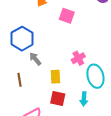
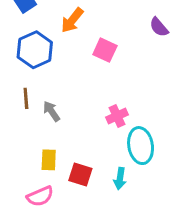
blue hexagon: (22, 39) -> (35, 50), moved
yellow rectangle: (55, 77) -> (49, 160), moved
brown line: (20, 80) -> (26, 98), moved

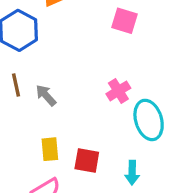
pink square: (105, 50) -> (124, 21), moved
cyan arrow: (120, 179) -> (132, 173), moved

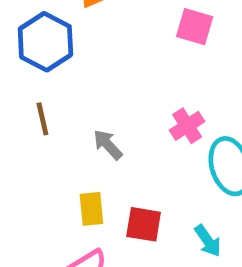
gray arrow: (46, 95) -> (108, 145), moved
cyan arrow: (132, 173) -> (208, 241), turned -35

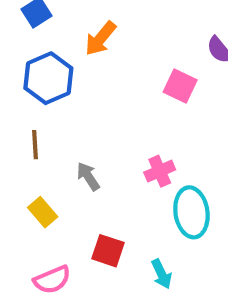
yellow rectangle: (91, 209) -> (43, 212), moved, turned -44

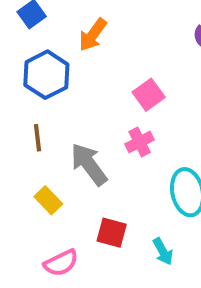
pink square: (180, 86) -> (149, 95), moved, turned 32
pink cross: (160, 171) -> (140, 142), moved
gray arrow: (88, 176) -> (89, 164), size x1.6

